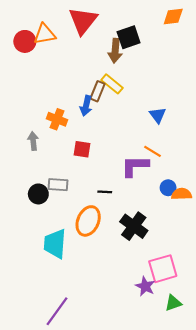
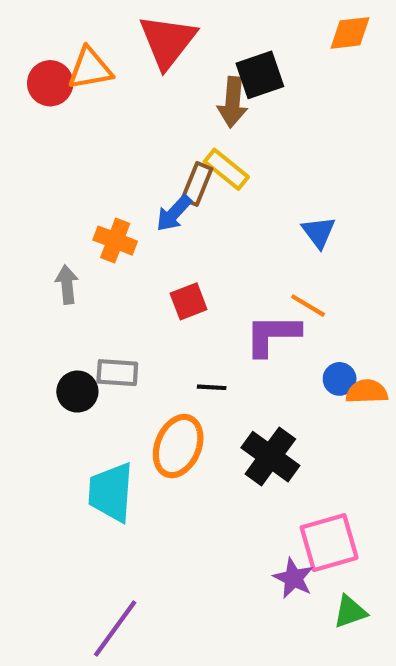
blue arrow: (86, 106) -> (174, 213), turned 30
red square: (82, 149) -> (189, 301), moved, turned -30

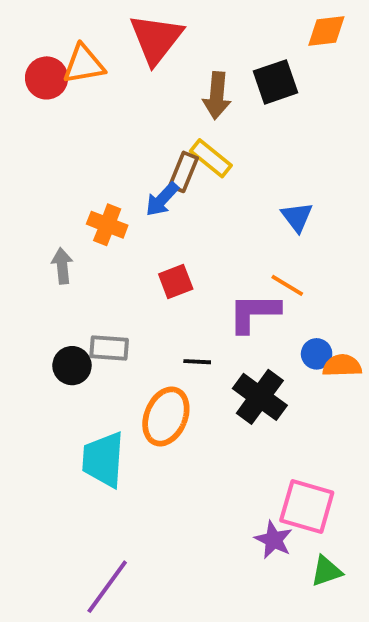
black square: (260, 75) -> (275, 82), moved
black cross: (270, 457) -> (260, 397), moved
pink square: (329, 543) -> (307, 506), turned 32

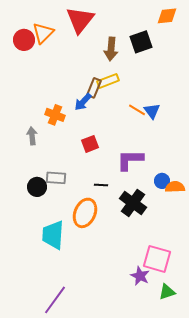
orange triangle: (84, 64) -> (43, 33), turned -35
yellow rectangle: (211, 158) -> (108, 81), turned -60
orange line: (287, 285) -> (137, 110), moved

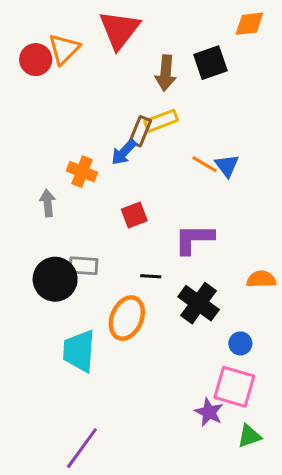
blue circle: (162, 181) -> (240, 343), moved
black circle: (37, 187) -> (55, 279), size x1.5

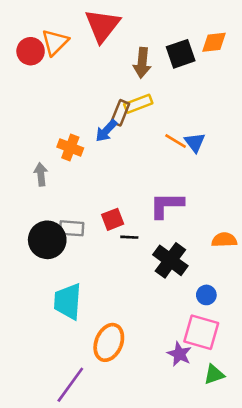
orange diamond: (249, 24) -> (214, 42), moved
red square: (134, 215) -> (113, 219), moved
orange ellipse: (127, 318) -> (109, 342), moved

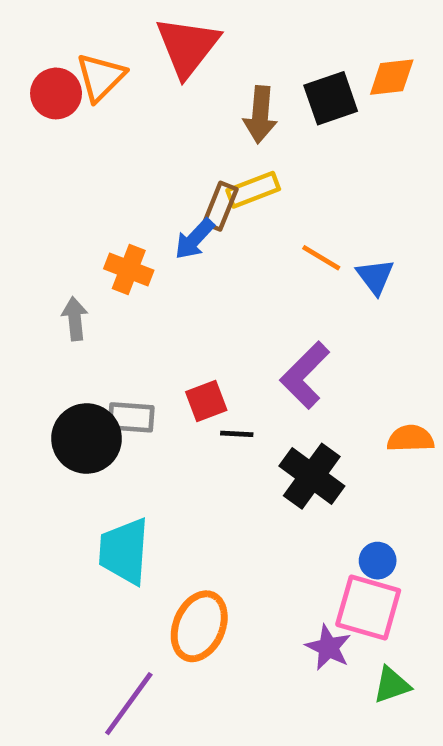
blue triangle: (195, 142) -> (375, 277), moved
purple L-shape: (167, 205) -> (305, 375), turned -45
blue circle: (206, 295) -> (378, 561), moved

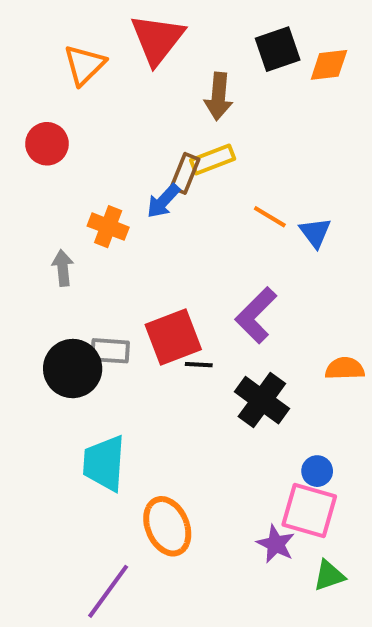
red circle: (56, 93) -> (47, 144), moved
black square: (331, 98) -> (278, 49), moved
red square: (206, 401) -> (173, 337), size x1.6
orange ellipse: (199, 626) -> (167, 526), turned -46

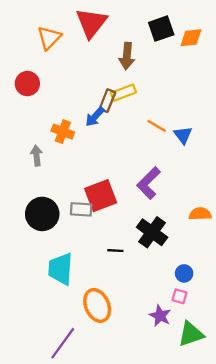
gray rectangle: (110, 351) -> (81, 209), moved
black line: (199, 365) -> (115, 251), moved
pink square: (309, 511) -> (180, 296), size x0.5
green triangle: (329, 576) -> (191, 334), size x1.4

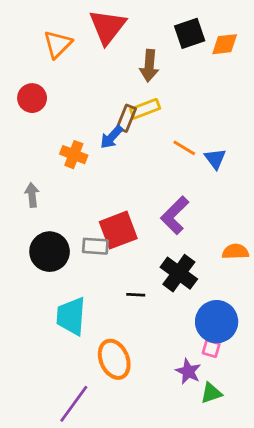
gray arrow: (36, 156) -> (32, 195), moved
blue circle: (184, 273) -> (217, 322), size x2.0
green triangle: (191, 334) -> (211, 393), moved, size x0.7

